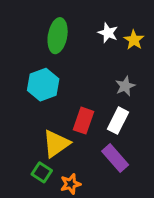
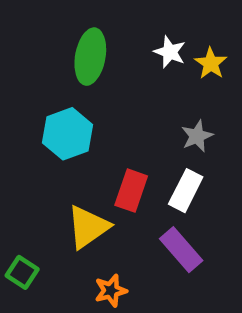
green square: (42, 172) -> (22, 272), moved

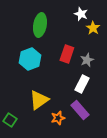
white star: (170, 52) -> (81, 14), moved
red rectangle: (131, 191) -> (67, 54), moved
orange star: (111, 291) -> (58, 118), moved

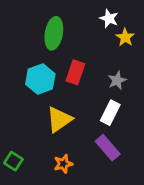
red rectangle: (67, 54) -> (75, 72), moved
yellow triangle: (39, 100) -> (59, 119), moved
orange star: (58, 118) -> (63, 164), moved

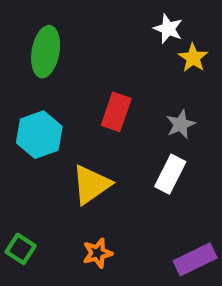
green ellipse: (54, 33) -> (46, 52), moved
cyan hexagon: (40, 79) -> (39, 135), moved
purple rectangle: (108, 148) -> (195, 259), moved, turned -75

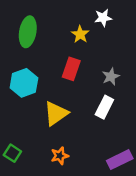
white star: (168, 29) -> (103, 18), turned -30
yellow star: (193, 58) -> (80, 34), moved

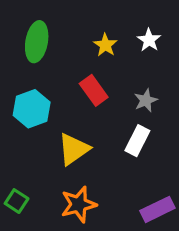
white star: (103, 18) -> (149, 40), moved, turned -30
red rectangle: (71, 69) -> (94, 90), turned -55
orange star: (60, 156) -> (79, 204), size x1.5

